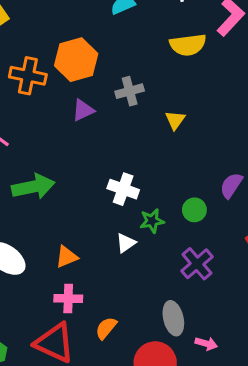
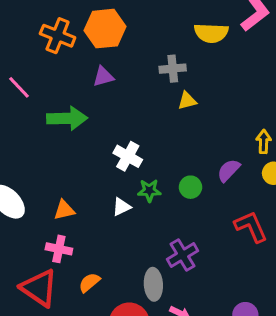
gray cross: (130, 91) -> (173, 69), moved
yellow triangle: (175, 120) -> (187, 101), turned 30
green arrow: (33, 187) -> (67, 118), moved
purple cross: (197, 264) -> (182, 255), moved

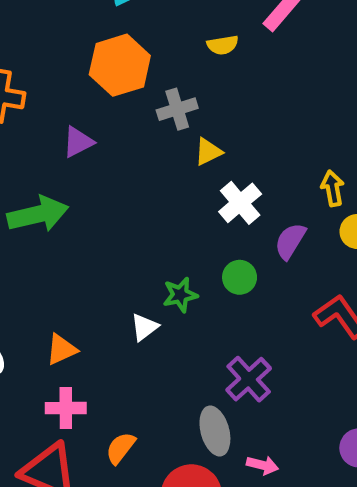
orange hexagon: (105, 29) -> (120, 65), moved
yellow semicircle: (211, 33) -> (223, 45), size x0.6
white cross: (128, 156) -> (240, 203), moved, turned 32

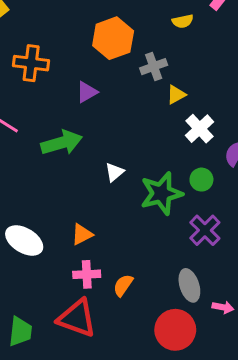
green star: (180, 295) -> (161, 193), size x1.8
white triangle: (144, 327) -> (114, 172), moved
purple cross: (249, 379) -> (205, 230), moved
orange semicircle: (121, 448) -> (123, 285), moved

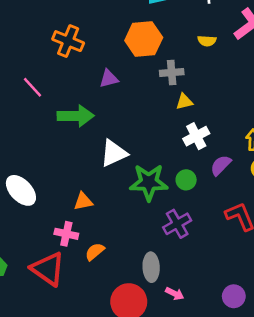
white triangle: (114, 172) -> (114, 153), size x1.6
orange triangle: (82, 234) -> (83, 201), moved

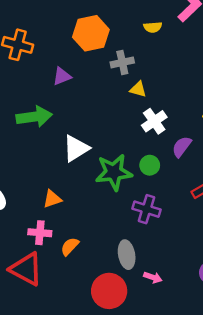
yellow triangle: (184, 102) -> (138, 89), turned 36
purple cross: (177, 224) -> (147, 209), turned -36

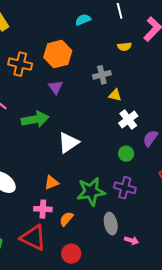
orange hexagon: (91, 33) -> (58, 54), moved
purple triangle: (62, 76) -> (55, 87), turned -42
green star: (114, 172) -> (91, 192), moved
red circle: (109, 291) -> (71, 254), moved, size x0.7

